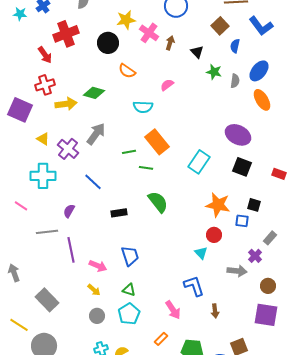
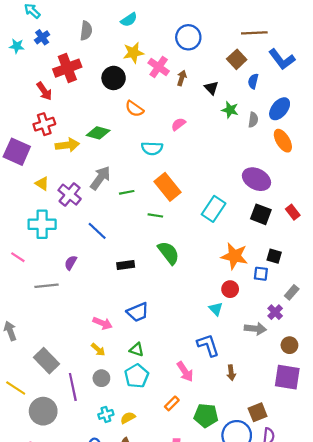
green line: (129, 152) -> (127, 192), moved
red rectangle: (279, 174) -> (293, 212), moved, turned 32
purple line: (71, 250) -> (73, 387), moved
blue trapezoid: (130, 256) -> (138, 312), turned 85

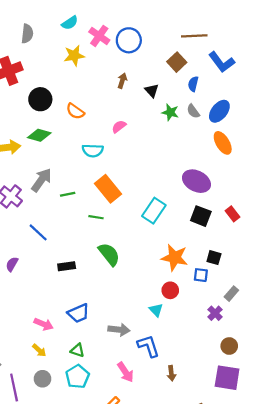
pink cross: (159, 67) -> (99, 36), moved
black circle: (114, 78) -> (40, 99), moved
gray semicircle: (253, 120) -> (193, 111), moved, turned 136
gray arrow: (255, 329) -> (119, 330), moved

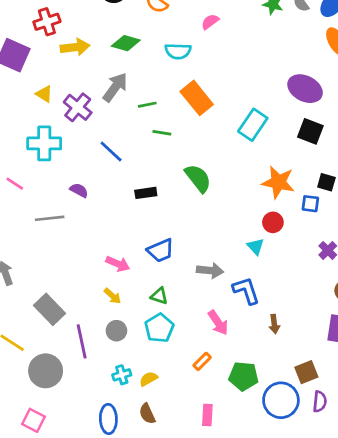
green diamond: (39, 135) -> (126, 43), moved
green line: (96, 217) -> (162, 133), moved
purple semicircle: (12, 264) -> (79, 190), turned 88

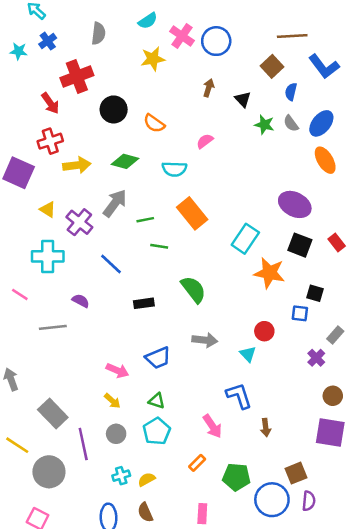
orange star: (278, 182) -> (269, 273), moved
gray arrow: (210, 271) -> (205, 340), moved

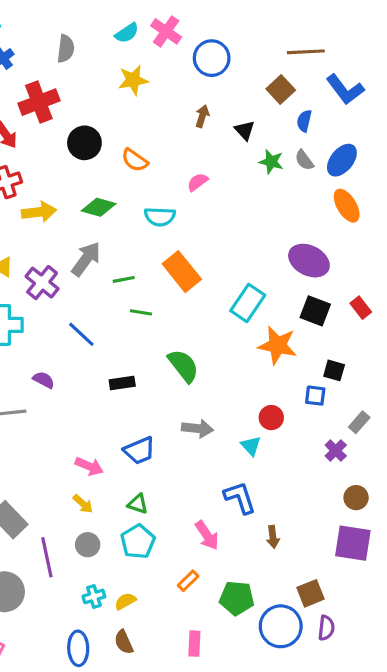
pink cross: (182, 36) -> (166, 31), moved

